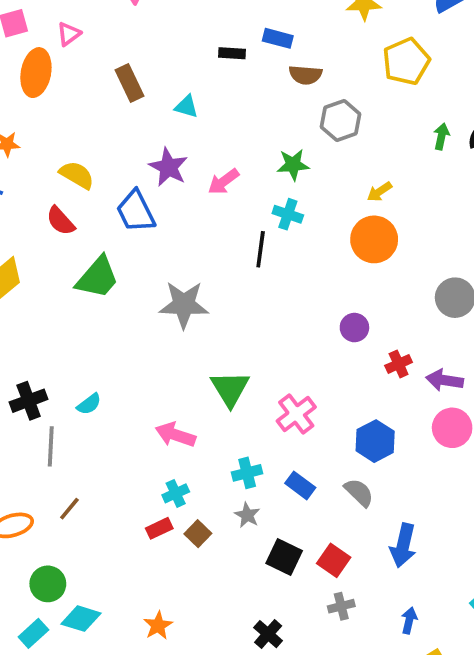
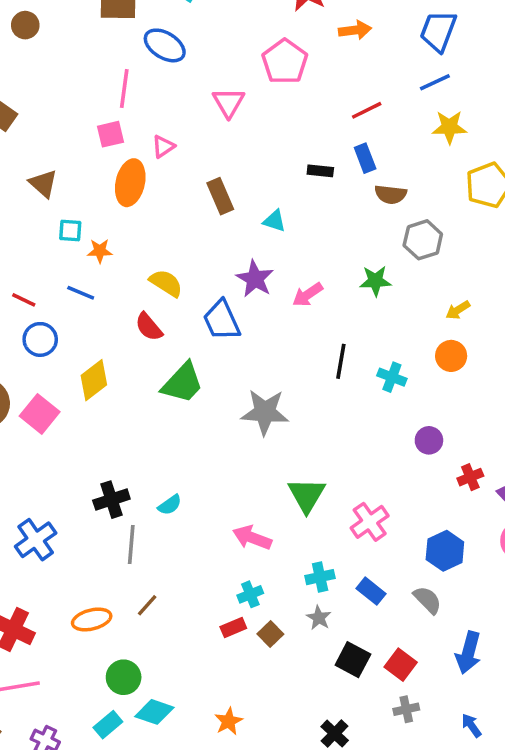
blue rectangle: (278, 38) -> (365, 158), turned 52
cyan cross: (288, 214) -> (392, 377), moved
orange circle: (374, 239) -> (451, 356), size x0.7
blue arrow: (409, 621) -> (471, 725), turned -50

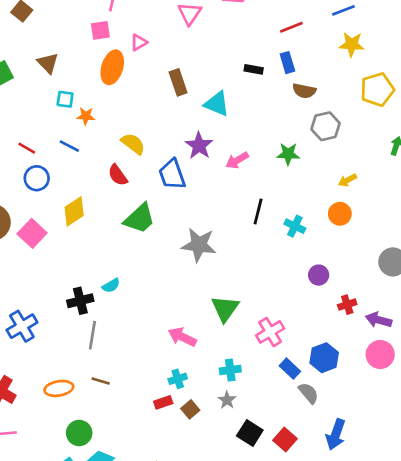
cyan triangle: (274, 221) -> (217, 104), size x1.5
cyan semicircle: (170, 505) -> (111, 286), moved
blue rectangle: (371, 591) -> (290, 369), moved
brown line: (147, 605) -> (101, 381), turned 60

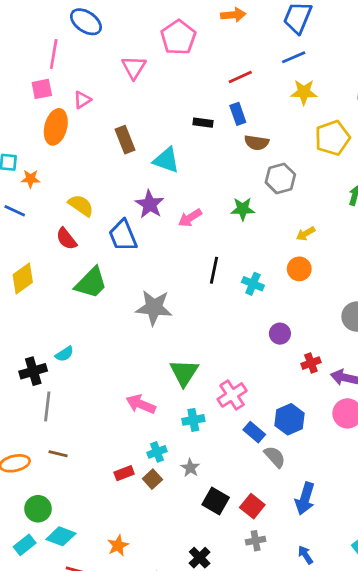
cyan cross: (230, 370) -> (193, 420), moved
cyan cross: (178, 379) -> (157, 452), moved

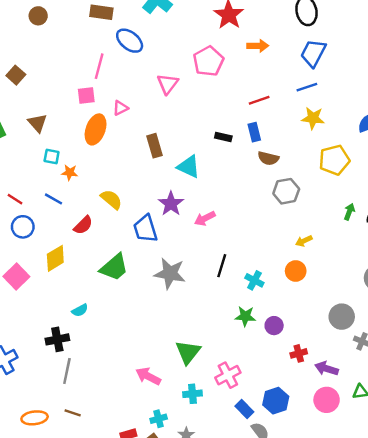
green star: (243, 209) -> (245, 316), moved
red semicircle: (66, 239) -> (83, 225), moved, turned -102
gray star: (154, 308) -> (170, 273), moved
cyan semicircle: (64, 354) -> (80, 310), moved

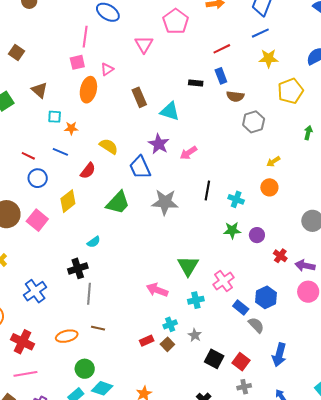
red cross: (299, 353) -> (280, 256), turned -32

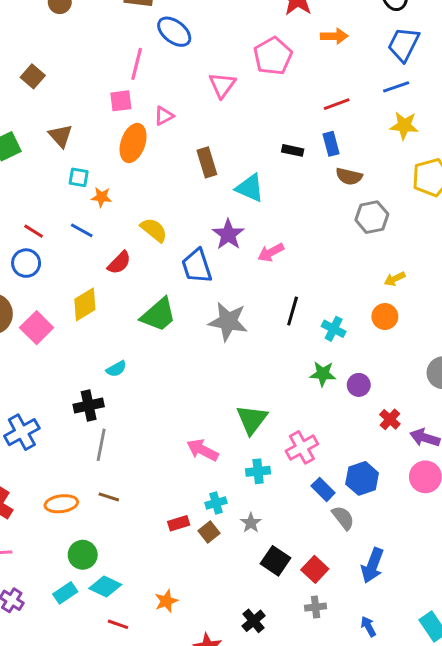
blue circle: (38, 178) -> (26, 263), moved

